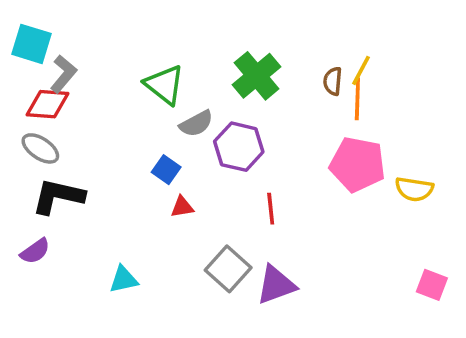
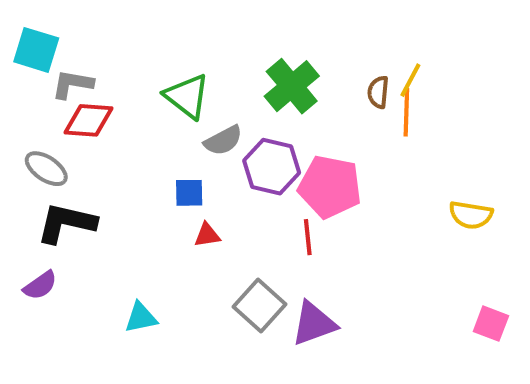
gray L-shape: (63, 74) -> (72, 84), turned -120
red diamond: (47, 104) -> (88, 120), moved
pink pentagon: (357, 164) -> (330, 187), moved
blue square: (166, 170) -> (189, 193), turned -36

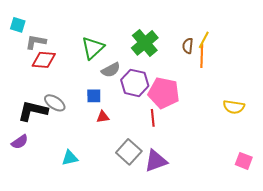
cyan square: (36, 50) -> (18, 25), size x0.7
green triangle: (187, 96) -> (93, 48), turned 40
gray ellipse: (46, 169) -> (55, 103), moved

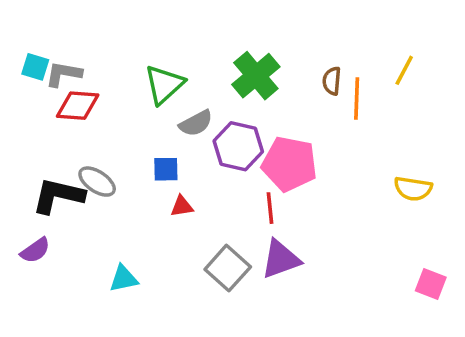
cyan square: (18, 25) -> (35, 67), moved
yellow line: (204, 40) -> (404, 70), moved
purple triangle: (156, 161) -> (281, 259), moved

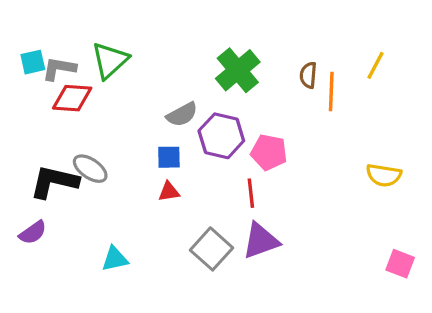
cyan square: (35, 67) -> (33, 62), turned -30
green triangle: (164, 84) -> (110, 60), moved
pink pentagon: (289, 164) -> (269, 152), size x0.7
blue square: (166, 169) -> (169, 157), moved

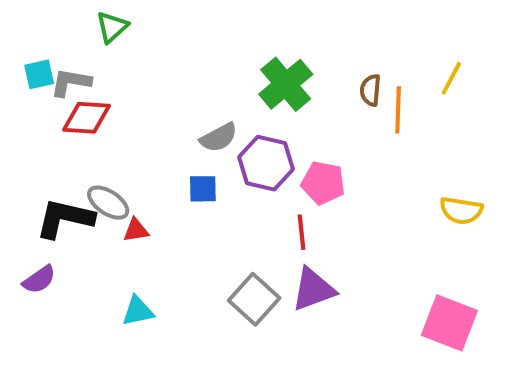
green triangle: (110, 60) -> (112, 27), moved, size x0.7
red triangle: (169, 192) -> (136, 230), moved
pink square: (400, 264) -> (449, 323), moved, size x1.6

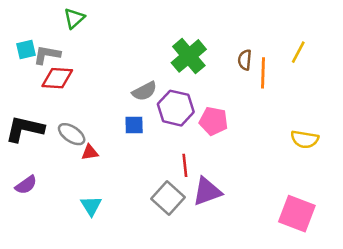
black L-shape: (65, 218) -> (25, 129), moved
red line: (301, 232) -> (185, 165), moved
cyan triangle: (138, 311) -> (91, 206), turned -50

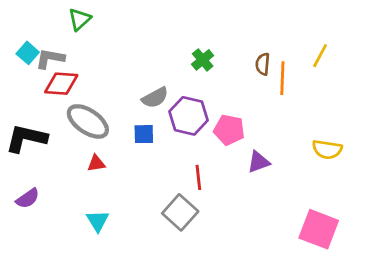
cyan square: (26, 49) -> (28, 53), turned -36
green cross: (189, 56) -> (203, 60), size x0.6
gray ellipse: (72, 134) -> (88, 121), moved, size x1.4
purple triangle: (207, 191) -> (259, 162), moved, size x0.7

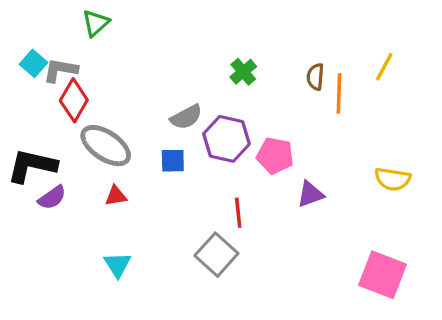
red diamond: (61, 84) -> (74, 100), turned -64
purple semicircle: (28, 198) -> (52, 198), moved

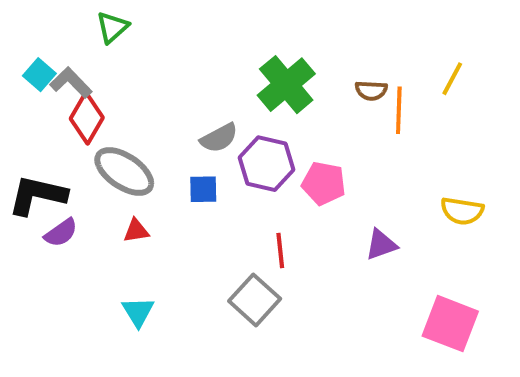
gray L-shape: (60, 70) -> (71, 83), turned 36
green cross: (243, 72) -> (286, 85), size x1.8
brown semicircle: (315, 77) -> (371, 90), turned -92
purple triangle: (310, 194) -> (381, 245), moved

